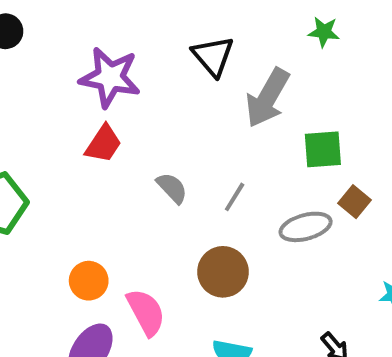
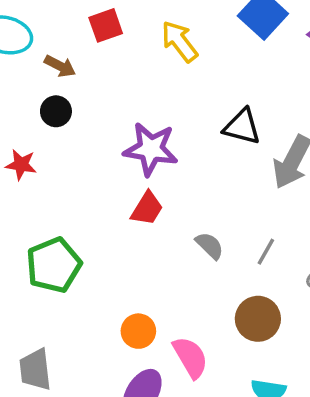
black triangle: (213, 56) -> (242, 127), turned -33

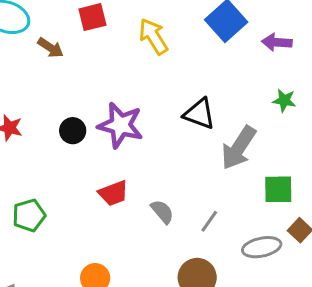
black circle: (56, 111) -> (73, 131), moved
red trapezoid: (147, 208) -> (113, 193), moved, turned 32
green pentagon: (54, 265) -> (29, 215), size x0.7

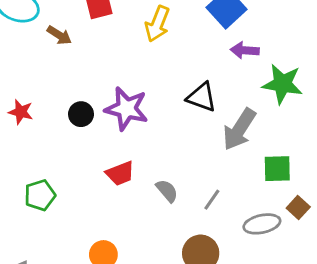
yellow arrow: (153, 37) -> (157, 24), turned -126
purple arrow: (277, 42) -> (245, 50), moved
green star: (284, 100) -> (282, 84), size x1.8

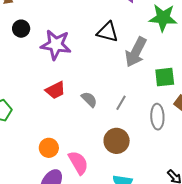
black circle: (81, 114) -> (21, 29), moved
gray ellipse: (262, 224) -> (157, 117), turned -75

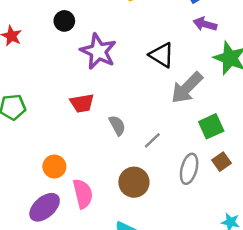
green square: (165, 77) -> (211, 126), turned -35

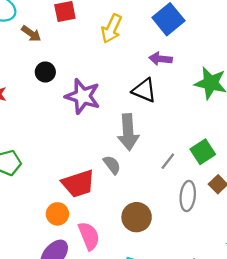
purple arrow: (205, 24) -> (160, 59), moved
gray arrow: (187, 88) -> (128, 132), moved, turned -40
red trapezoid: (82, 103) -> (78, 184), moved, size x1.4
gray line: (152, 140) -> (168, 161), moved

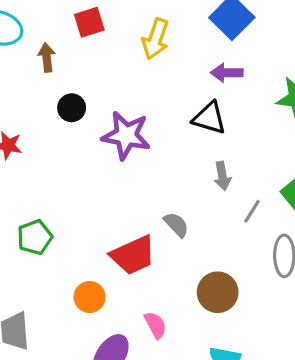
brown arrow: (31, 34) -> (47, 58), turned -126
gray arrow: (128, 132) -> (222, 176), moved, size x0.6
orange circle: (57, 214) -> (90, 297), moved
pink semicircle: (89, 236) -> (155, 325), size x0.7

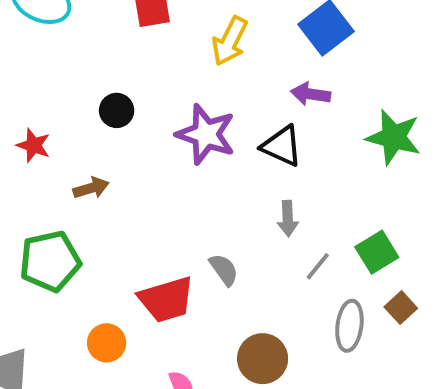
brown arrow: (47, 58) -> (91, 188), moved, turned 72
purple star: (126, 135) -> (206, 134), moved
green pentagon: (35, 237) -> (50, 261), size x1.4

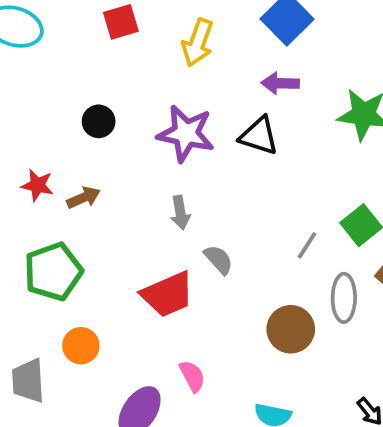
red star: (34, 145) -> (37, 185), moved
gray arrow: (288, 219) -> (180, 213), moved
orange circle: (107, 343) -> (81, 346), moved
brown circle: (263, 359) -> (291, 329), moved

